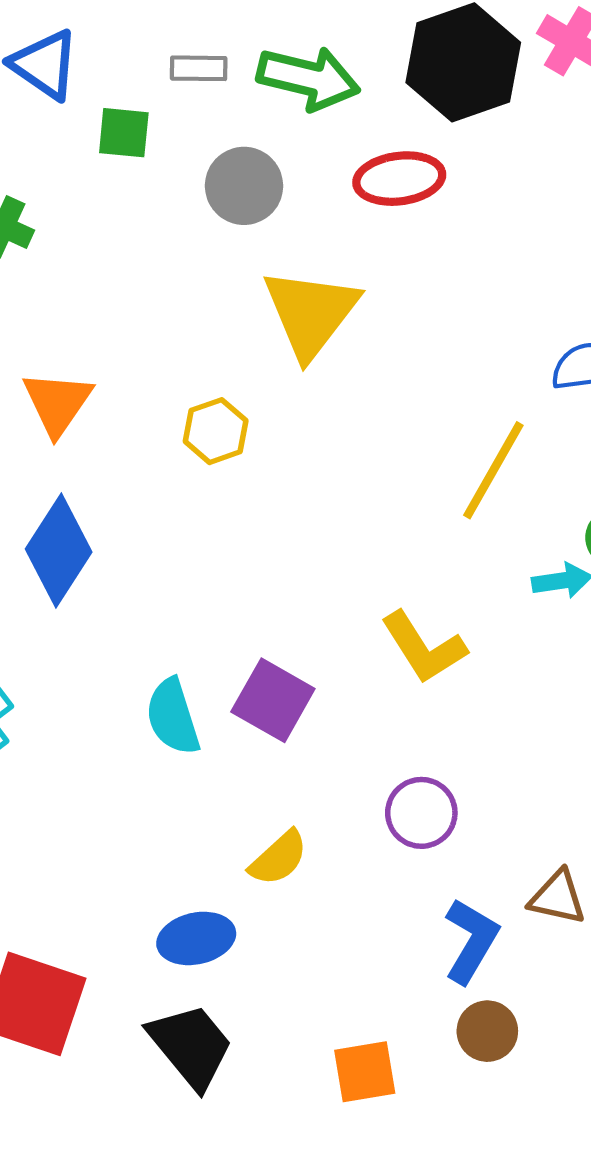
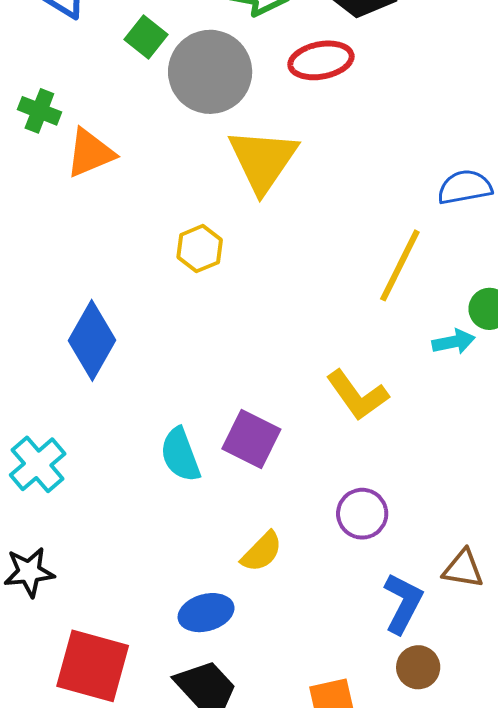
green square: (124, 133) -> (146, 37), moved, turned 36
gray circle: (244, 186) -> (210, 72), size x1.5
orange triangle: (57, 403) -> (90, 153), moved, turned 36

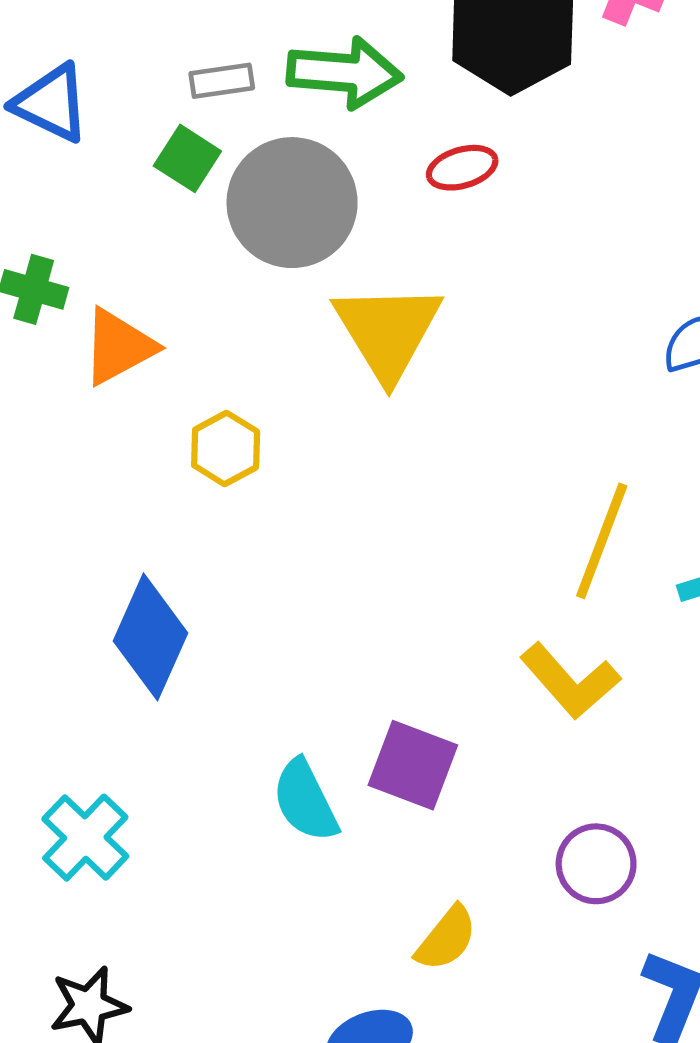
red ellipse: (321, 60) -> (462, 168), size x0.7
yellow hexagon: (200, 249) -> (226, 448), moved
yellow line: (400, 265) -> (602, 541), moved

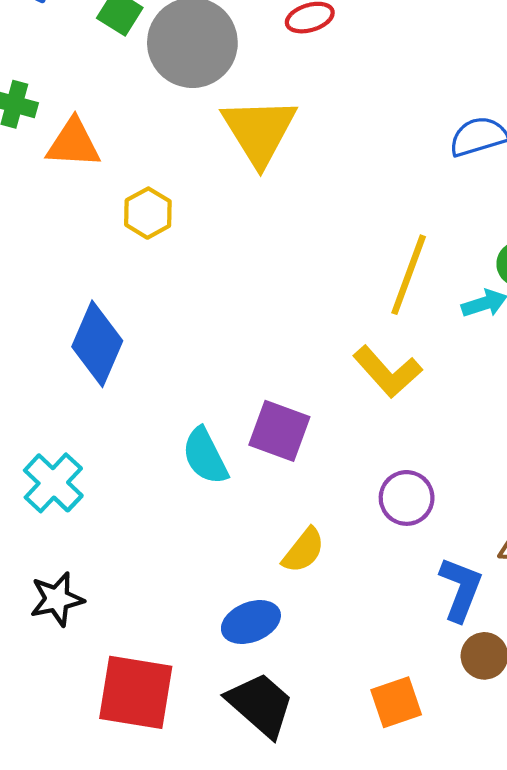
orange triangle: (119, 347) -> (73, 143), turned 32

